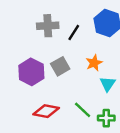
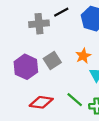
black line: (74, 33) -> (61, 12), moved, turned 32

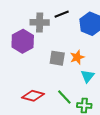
gray square: (52, 60) -> (57, 58), moved, turned 35
purple hexagon: (26, 67) -> (23, 41), moved

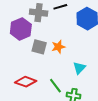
orange star: (77, 57) -> (58, 47), moved
gray square: (57, 58) -> (39, 47), moved

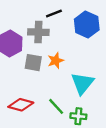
gray cross: (39, 13) -> (38, 32), moved
cyan triangle: (79, 68) -> (82, 83), size x1.5

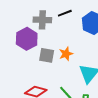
gray cross: (38, 32) -> (42, 20), moved

